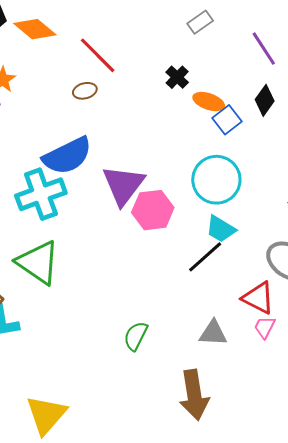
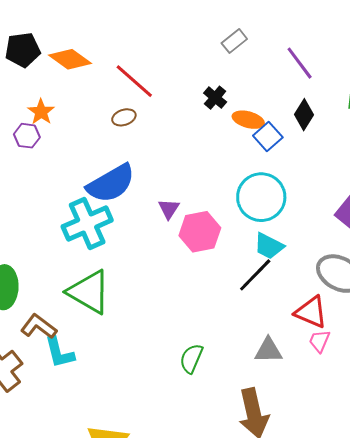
purple triangle: (123, 185) -> (169, 209), size x0.5

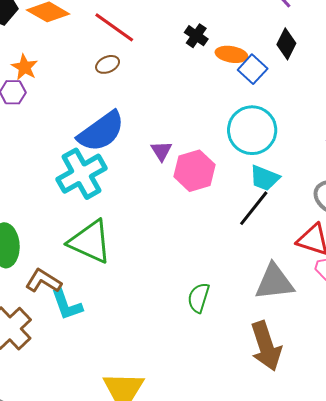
gray triangle: (268, 350) -> (274, 282), size x1.4

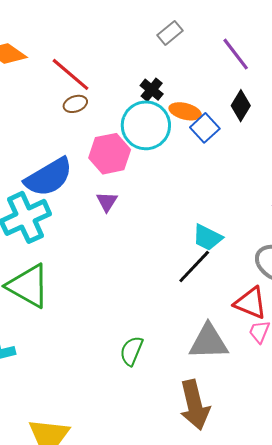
brown ellipse: (108, 64) -> (75, 104), moved
cyan circle: (252, 130) -> (146, 125), moved
pink hexagon: (194, 171) -> (110, 154), moved

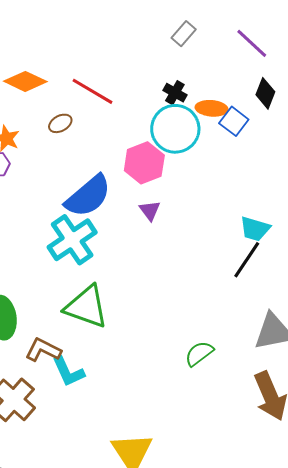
brown ellipse: (75, 104) -> (60, 123), moved
green semicircle: (132, 351) -> (199, 354), turned 40

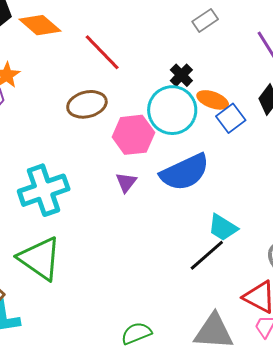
brown ellipse: (60, 123) -> (87, 104), moved, size x1.6
blue semicircle: (88, 196) -> (185, 172), moved

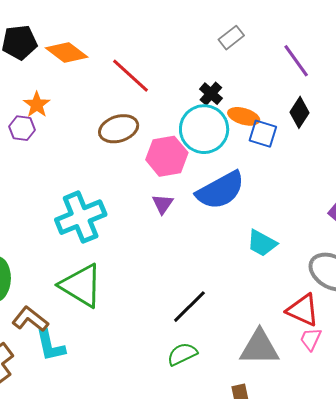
blue square: (231, 118) -> (263, 134), turned -32
black line: (207, 255) -> (189, 307), moved

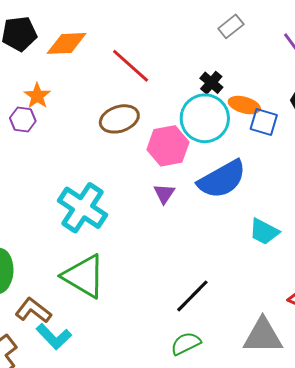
orange diamond: (67, 53) -> (66, 43), turned -39
cyan cross: (81, 217) -> (82, 208), turned -33
cyan L-shape: (50, 346) -> (54, 337), turned -30

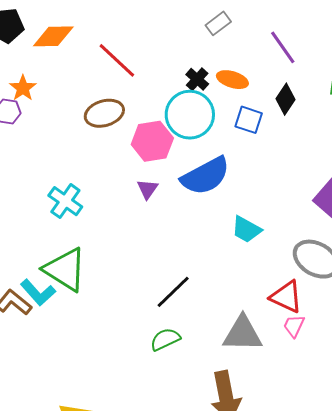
orange ellipse: (244, 105) -> (232, 80), moved
cyan cross: (82, 208) -> (65, 201), size x0.7
cyan L-shape: (54, 337) -> (38, 292), moved

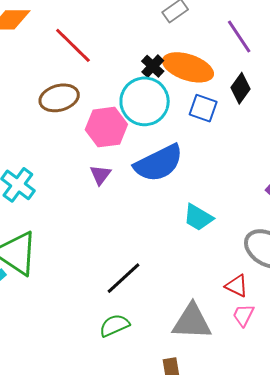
orange ellipse: (232, 80) -> (188, 67), size x1.6
red triangle: (286, 297) -> (237, 286), size x0.7

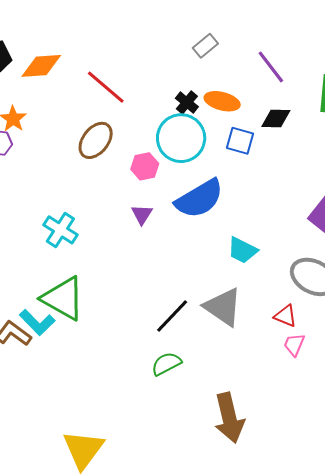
orange ellipse: (188, 67) -> (222, 101), size x0.7
black diamond: (240, 88) -> (276, 119), turned 60
brown ellipse: (59, 98) -> (96, 140), turned -33
pink hexagon: (106, 127) -> (145, 166), size x0.7
gray triangle: (192, 322) -> (223, 307), moved, turned 36

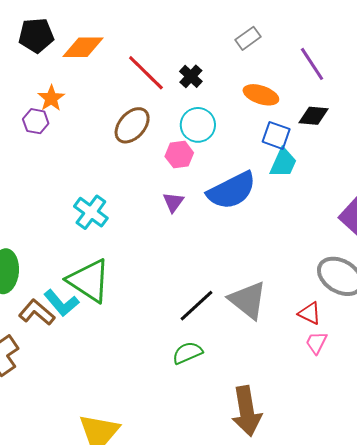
black cross: (187, 102) -> (191, 76), moved
cyan circle: (181, 138) -> (198, 125), moved, size x0.7
cyan trapezoid: (242, 250) -> (283, 163), moved, turned -96

